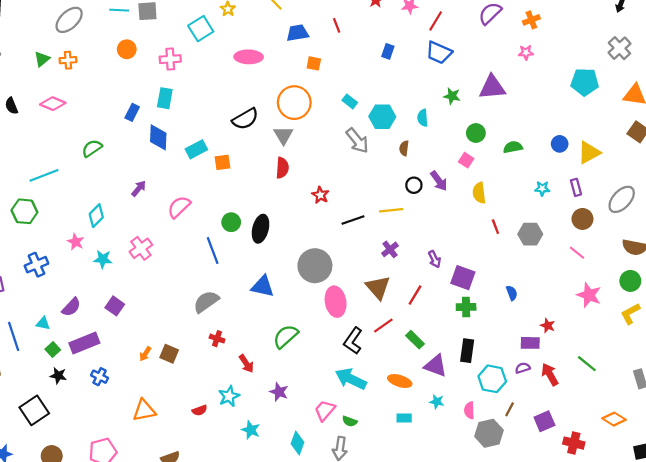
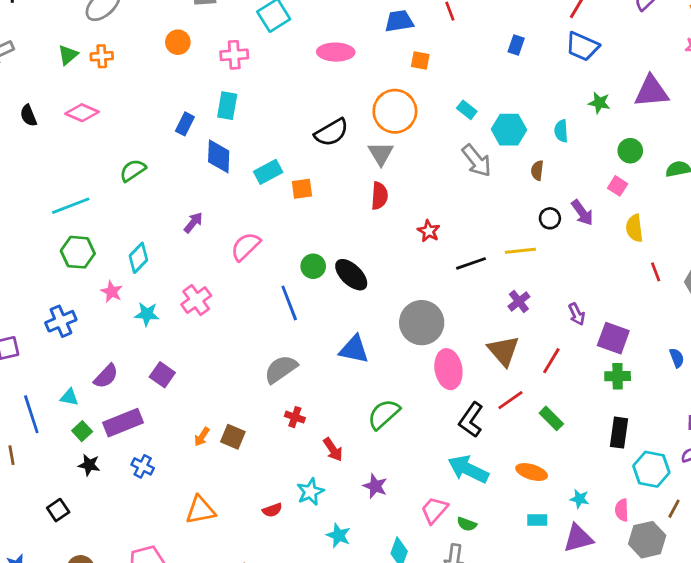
green hexagon: (24, 211) -> (78, 252), moved
black ellipse: (261, 229) -> (351, 275), turned -60
purple triangle: (436, 366) -> (578, 538), moved, turned -35
black square: (34, 410) -> (58, 510), size x0.6

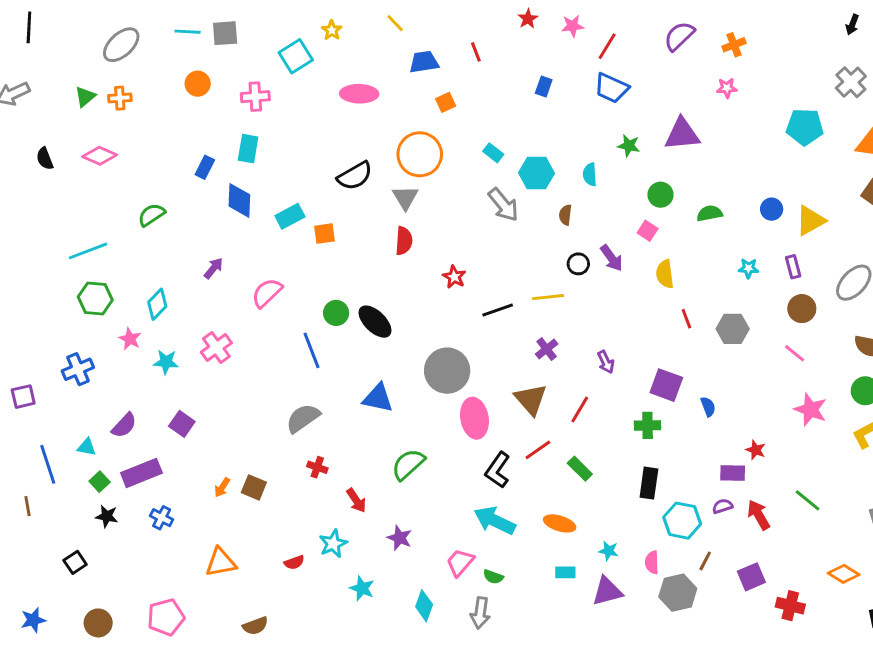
orange square: (420, 60) -> (446, 102), turned -36
purple square: (613, 338) -> (666, 385), moved

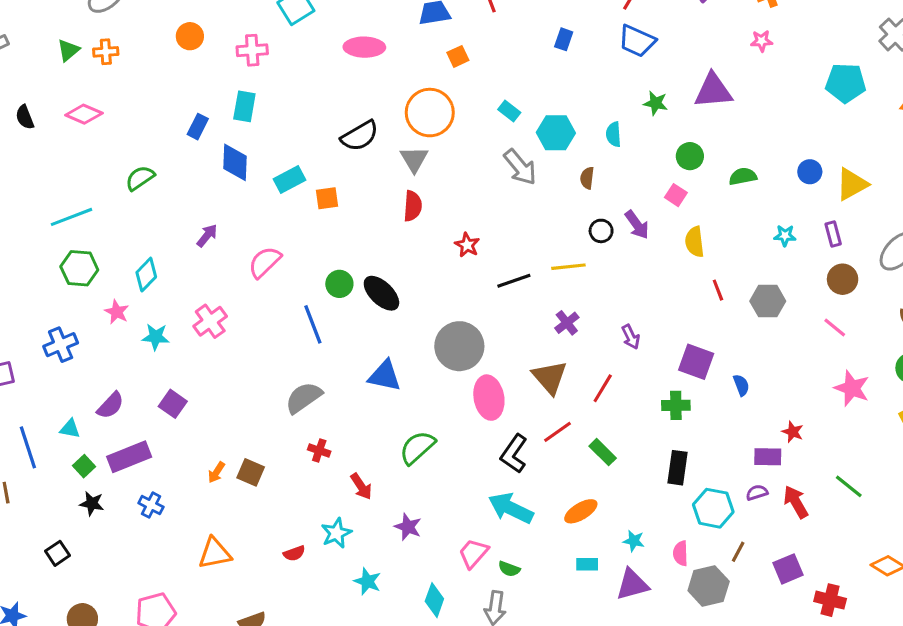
orange ellipse: (560, 523) -> (581, 511), turned -48

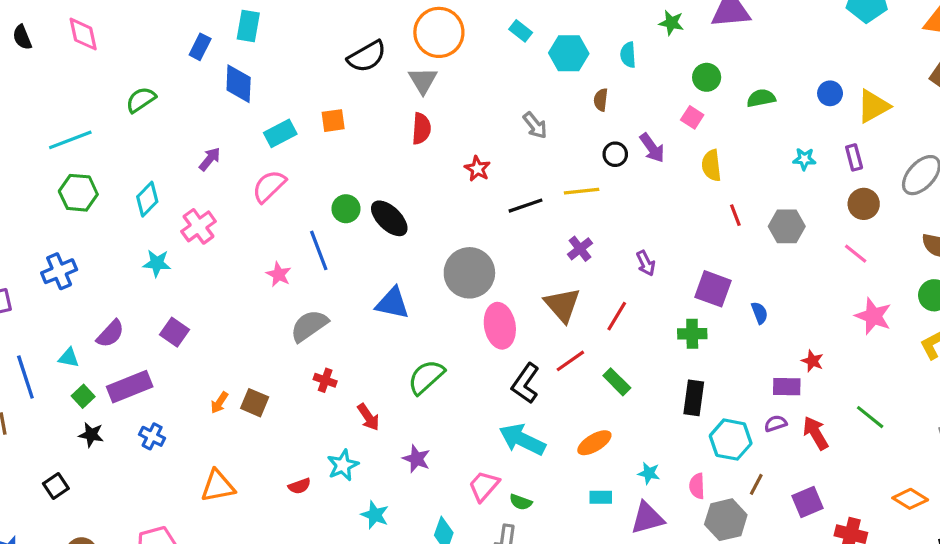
pink diamond: (84, 114) -> (83, 34), turned 54
gray arrow: (520, 167) -> (535, 125), moved, size x0.7
cyan rectangle: (290, 180) -> (280, 133), moved
pink star: (117, 312) -> (279, 274), moved
pink cross: (210, 321) -> (199, 226), moved

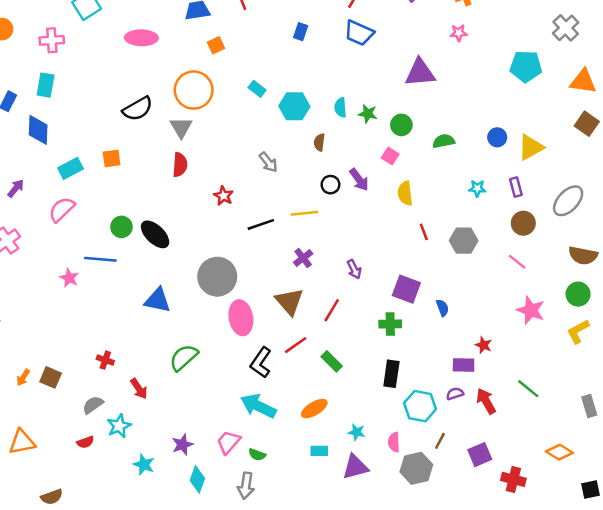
green star: (671, 23) -> (368, 114), moved
blue line: (319, 250) -> (100, 259), turned -64
gray semicircle: (309, 326) -> (93, 405), moved, size x0.7
purple star: (416, 459) -> (182, 445), moved, turned 30

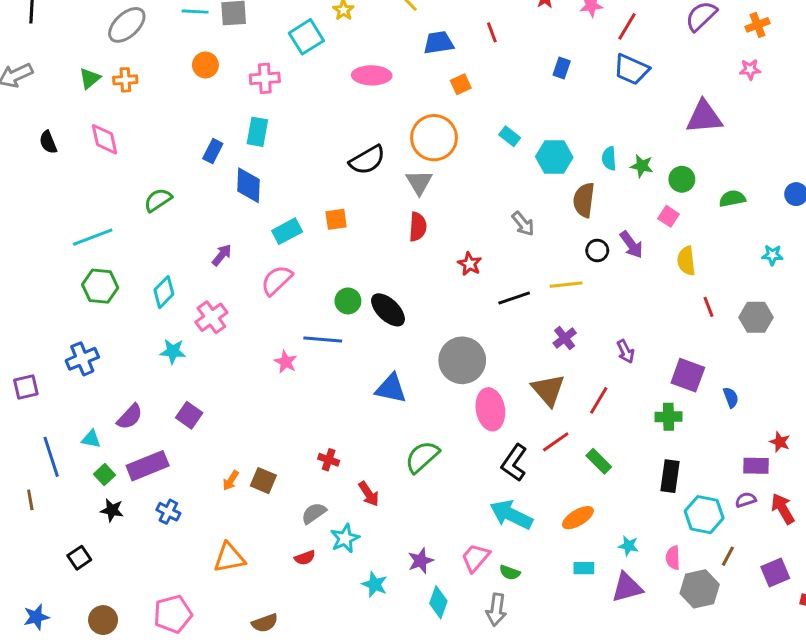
brown semicircle: (319, 142) -> (584, 200), size x1.6

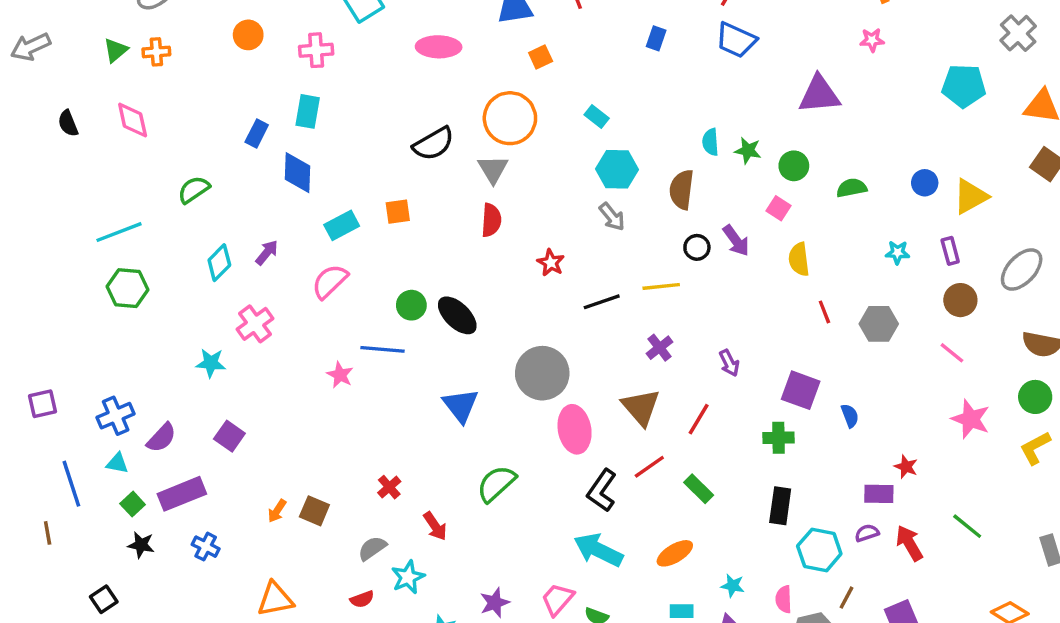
cyan hexagon: (554, 157) -> (617, 169), moved
cyan diamond: (164, 292) -> (219, 263), moved
blue cross: (82, 359) -> (116, 416), moved
blue triangle: (391, 389) -> (461, 405), turned 40
red cross: (329, 460) -> (389, 487), turned 30

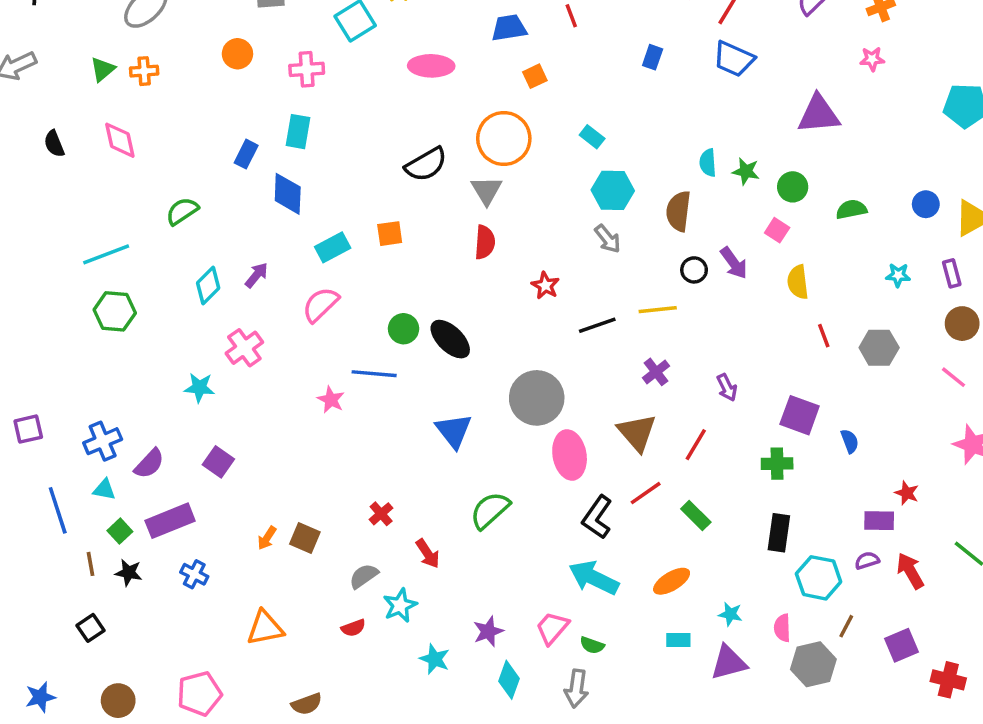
brown line: (48, 533) -> (90, 564), moved

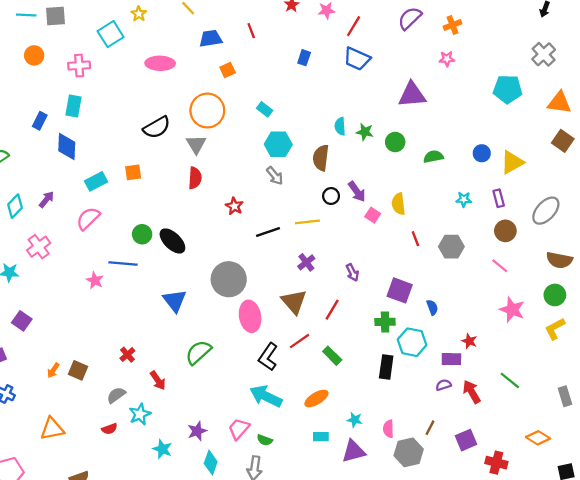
pink square: (777, 230) -> (373, 215), moved
cyan hexagon: (819, 578) -> (412, 342), moved

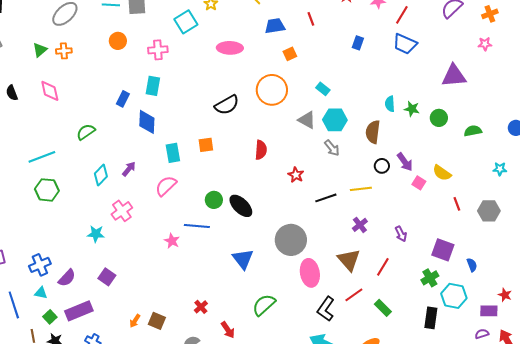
gray triangle: (196, 144) -> (307, 120), moved, turned -30
cyan rectangle: (96, 181) -> (173, 153), turned -72
yellow semicircle: (399, 204) -> (442, 173), turned -48
green cross: (385, 322) -> (430, 278), turned -30

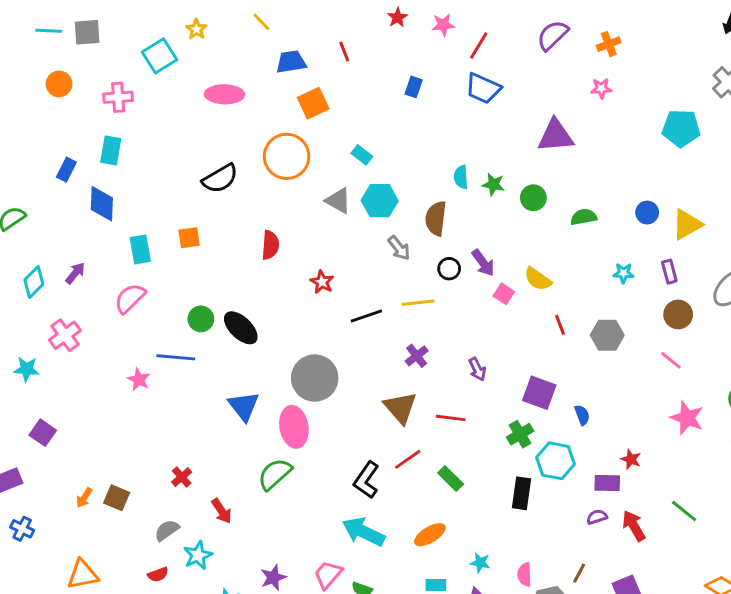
orange square: (290, 54) -> (313, 103), size x1.5
gray arrow: (332, 148) -> (399, 248), moved
red line: (383, 267) -> (451, 418), turned 66
pink ellipse: (310, 273) -> (294, 427), moved

